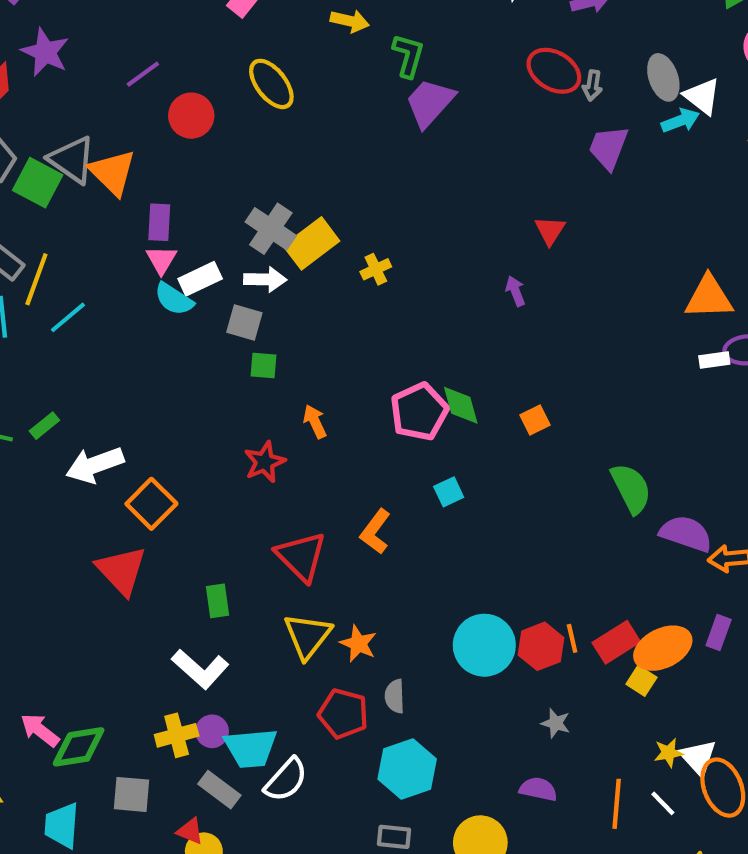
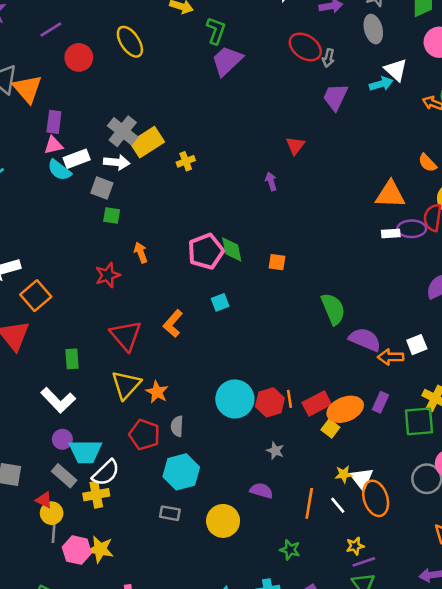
gray ellipse: (663, 77) -> (373, 29), moved
pink triangle: (161, 260) -> (53, 145), turned 42
orange square: (535, 420) -> (277, 262), turned 30
yellow cross: (177, 735) -> (96, 495), moved

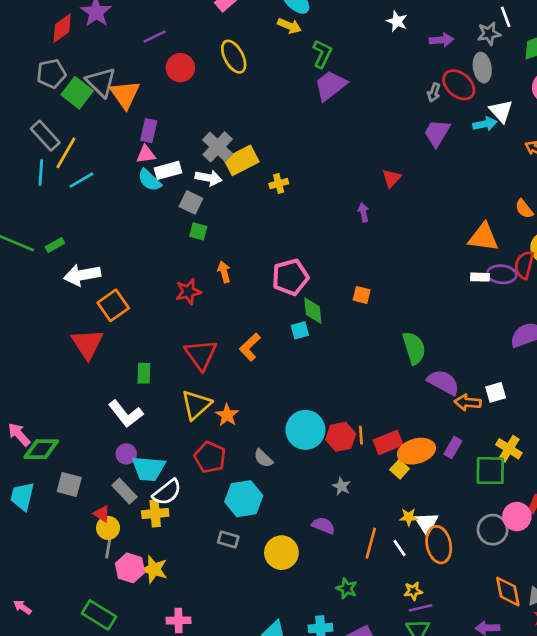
red ellipse: (305, 47) -> (459, 85), moved
green diamond: (232, 249) -> (313, 311), moved
gray semicircle: (177, 426) -> (263, 458), moved, turned -54

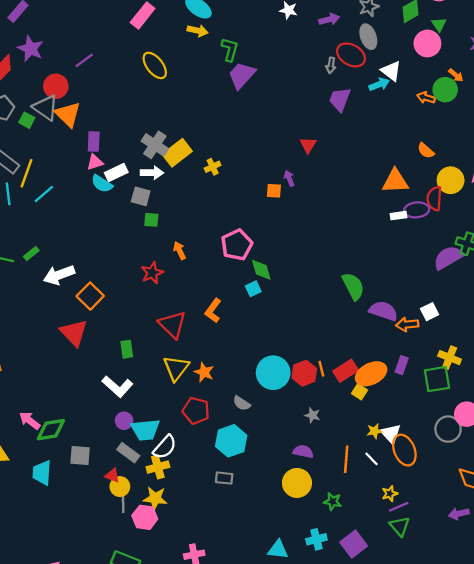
red circle: (180, 68) -> (56, 86), moved
green square: (77, 93) -> (27, 120), size x0.6
orange square: (362, 295) -> (274, 191), moved
yellow circle: (281, 553) -> (297, 483), moved
yellow star: (154, 569) -> (155, 498), moved

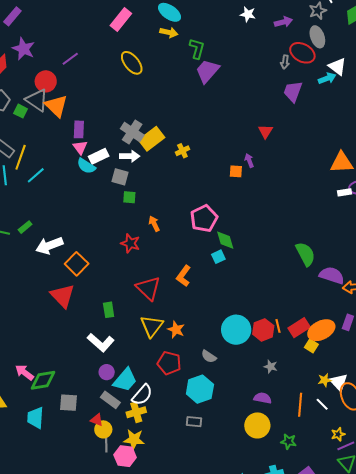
pink triangle: (95, 162) -> (80, 147), turned -49
red star: (152, 273) -> (130, 243), turned -30
cyan trapezoid: (145, 430) -> (125, 380), turned -44

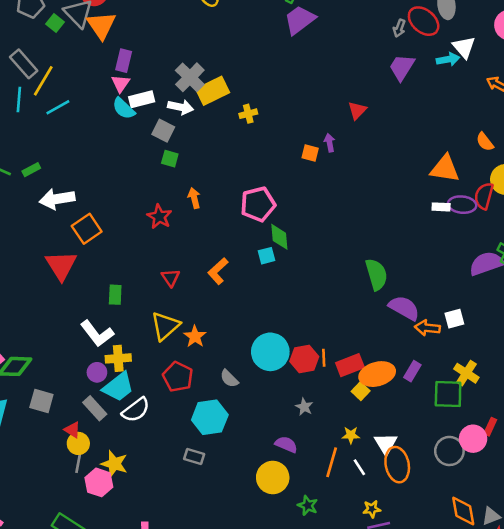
red triangle: (148, 288) -> (171, 278), size x0.6
yellow star: (325, 380) -> (351, 435), moved
yellow cross: (136, 412) -> (118, 358), moved

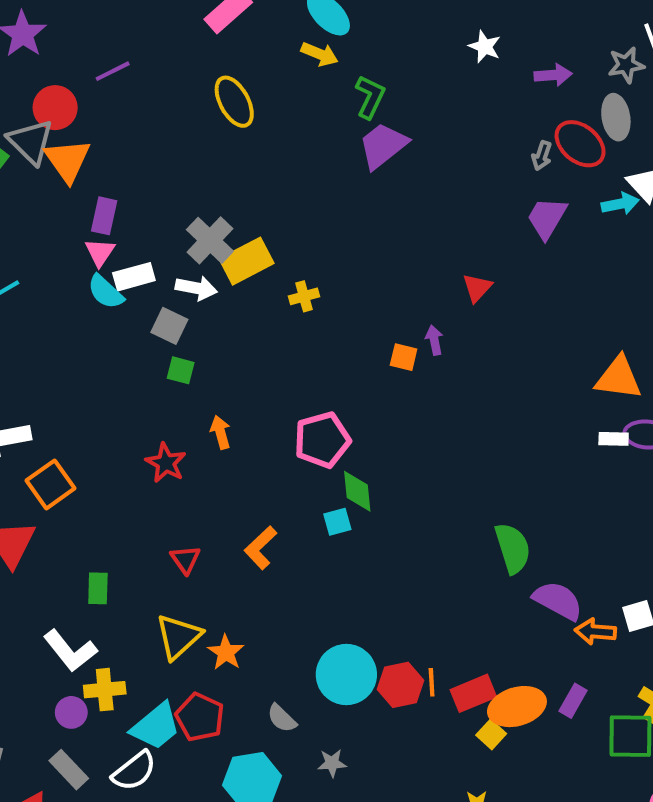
cyan trapezoid: (118, 387) -> (156, 726), moved
gray star: (304, 407) -> (332, 763), moved, turned -30

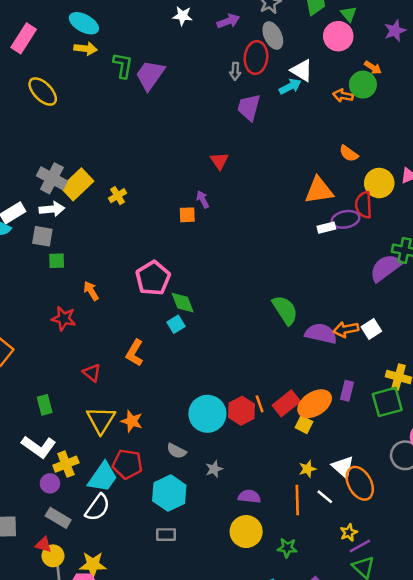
red ellipse: (580, 144) -> (256, 57), turned 72
purple trapezoid: (383, 146) -> (150, 75), moved
orange arrow: (595, 632) -> (346, 329), moved

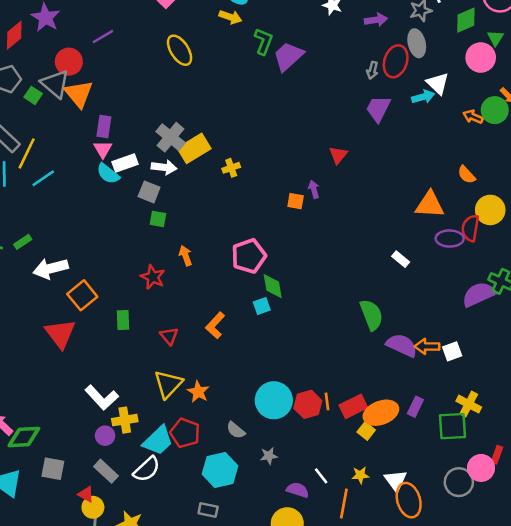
white rectangle: (326, 228) -> (401, 259), moved, turned 42
green rectangle: (45, 405) -> (123, 320), moved
white line: (325, 497) -> (321, 476), moved

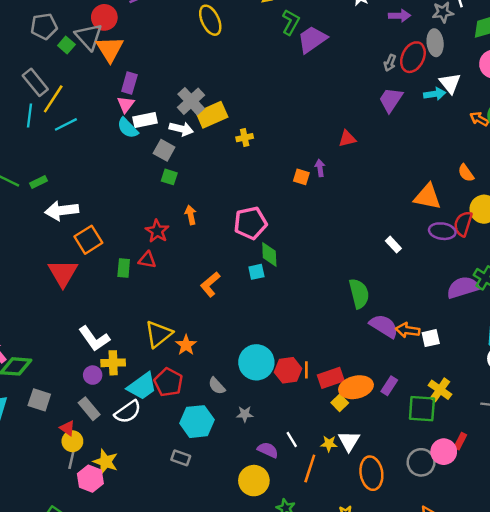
red triangle: (338, 155) -> (347, 139), turned 30
red triangle: (169, 336) -> (147, 260), moved, turned -48
white triangle: (396, 481) -> (349, 441), moved

